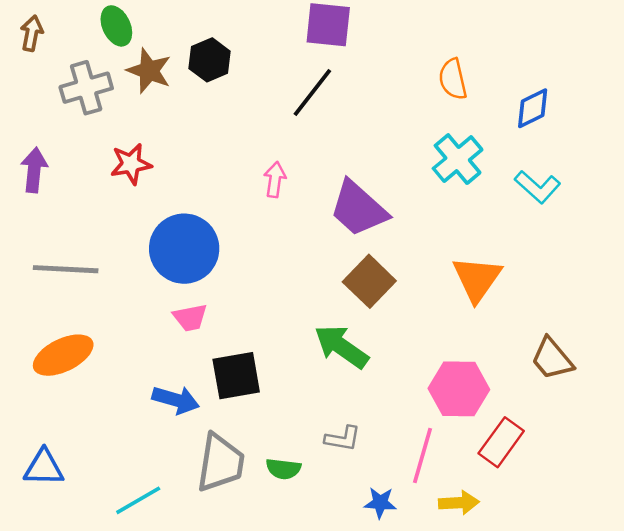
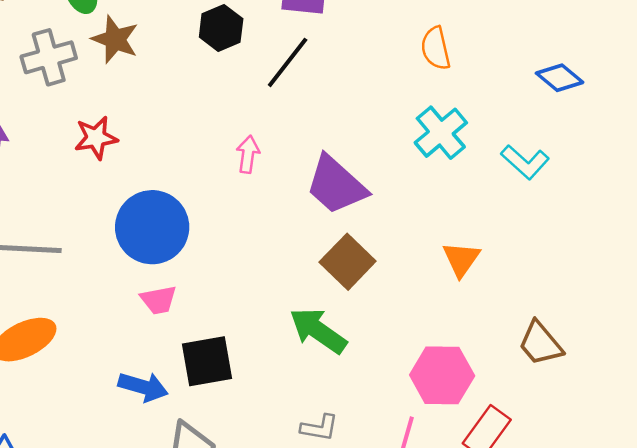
black hexagon: (210, 60) -> (221, 28), moved
blue diamond: (533, 108) -> (560, 78), moved, turned 66
orange triangle: (477, 279) -> (461, 259), size x0.7

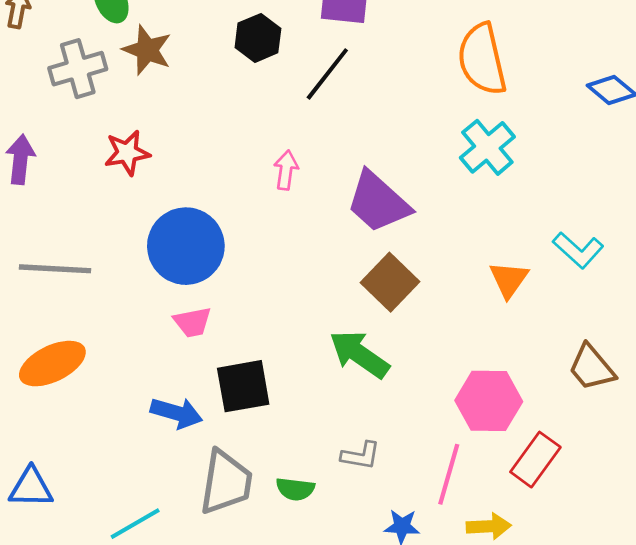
orange semicircle: (436, 48) -> (482, 59), size x1.6
cyan L-shape: (525, 162) -> (578, 250), moved

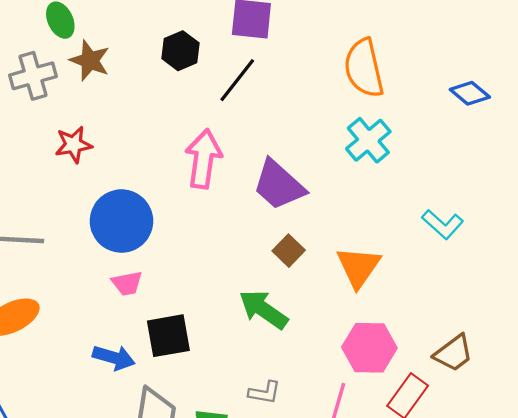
pink arrow: (286, 170) -> (203, 159), size x1.8
orange triangle: (509, 279) -> (358, 267), moved, size x1.4
brown square: (390, 282) -> (289, 251), size x0.7
brown trapezoid: (592, 368) -> (453, 353), moved, turned -87

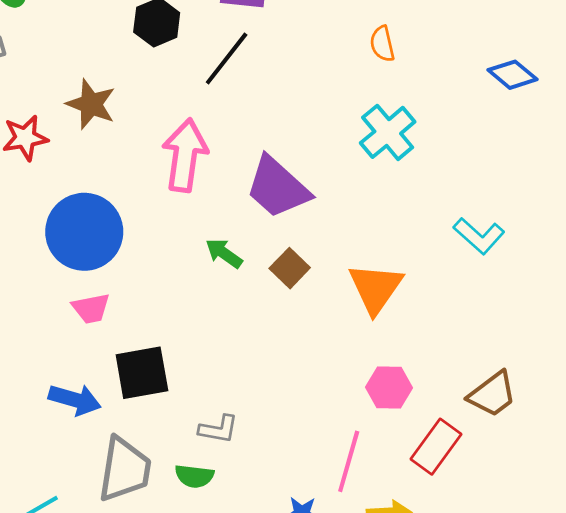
brown star: (90, 61) -> (91, 104), moved
orange semicircle: (364, 68) -> (382, 44), size x0.5
green arrow: (263, 310) -> (224, 253), moved, size x0.6
pink hexagon: (369, 348) -> (389, 388), size x0.7
gray L-shape: (265, 393) -> (218, 429), moved

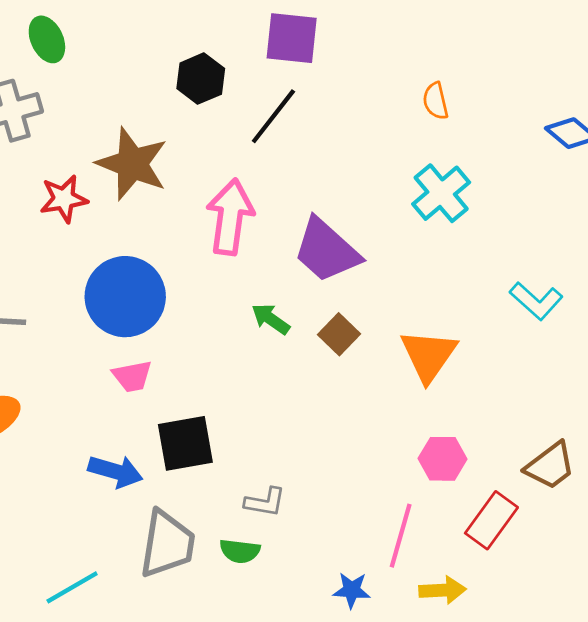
brown star: (91, 104) -> (132, 164), size x1.4

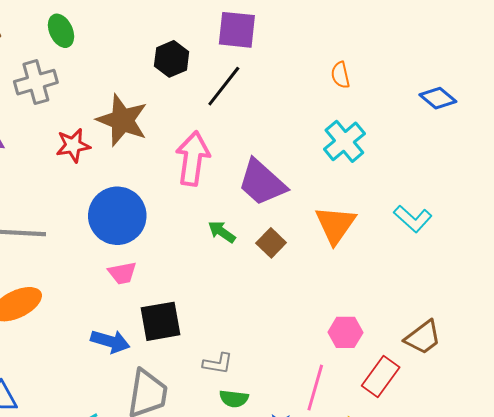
orange triangle: (429, 355) -> (335, 225), moved
green semicircle: (240, 551) -> (234, 399), moved

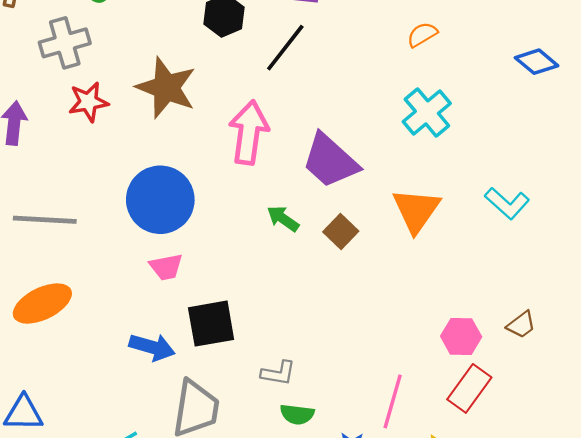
orange semicircle: (340, 75) -> (422, 35), turned 72
red star: (73, 145) -> (88, 102), moved
pink hexagon: (345, 332) -> (461, 337), moved
brown trapezoid: (423, 337) -> (521, 325), moved, size x0.7

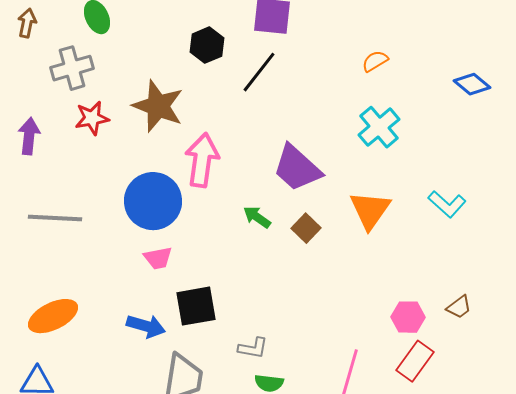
pink arrow: (249, 132) -> (202, 160), moved
orange ellipse: (42, 304) -> (53, 316), moved

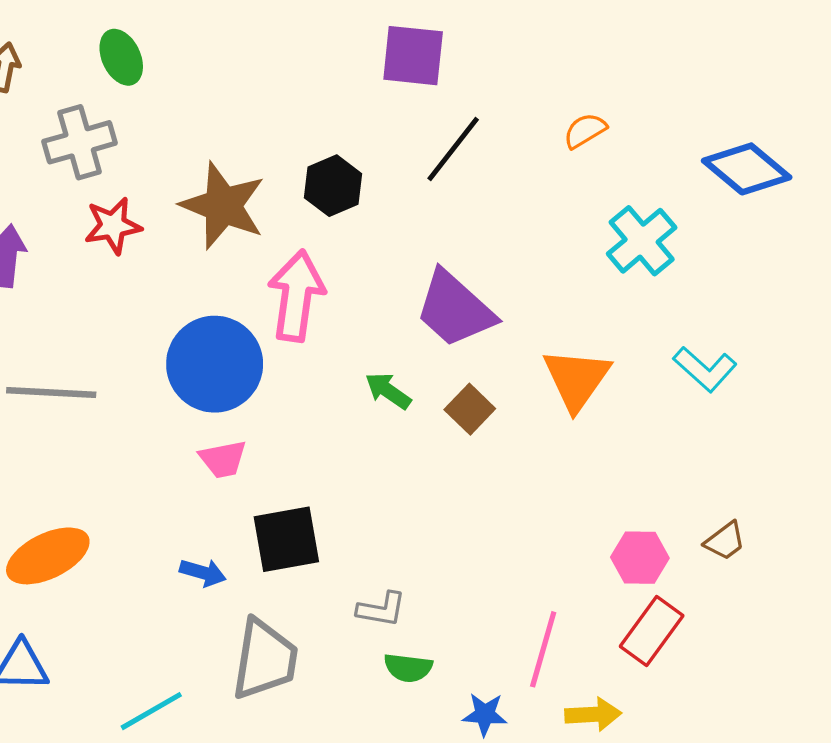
black hexagon: (207, 45) -> (333, 186), moved
black line: (259, 72) -> (453, 149), moved
blue diamond: (472, 84) -> (747, 169), size x1.4
cyan cross: (379, 127) -> (642, 241), moved
blue arrow: (146, 326) -> (203, 573), size x0.7

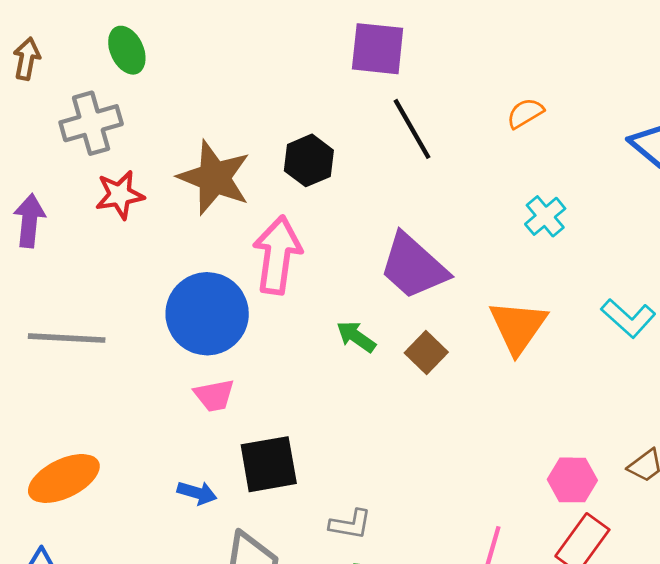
black line: (453, 149) -> (412, 129), turned -68
cyan cross: (642, 241) -> (545, 216), moved, size x0.7

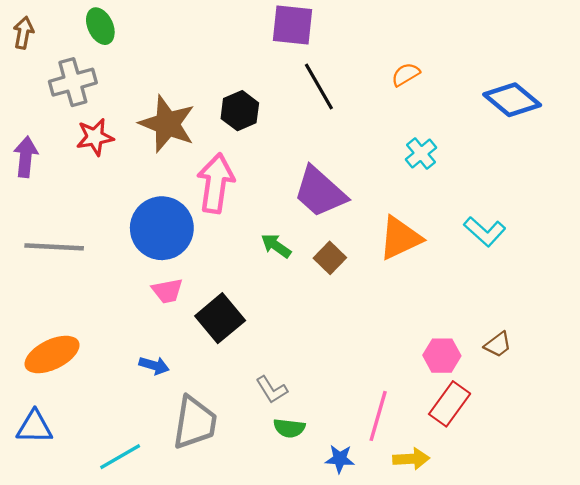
orange triangle: (518, 327) -> (400, 238), turned 30
black square: (269, 464) -> (220, 318), moved, turned -30
gray L-shape: (350, 524) -> (272, 390), turned 48

